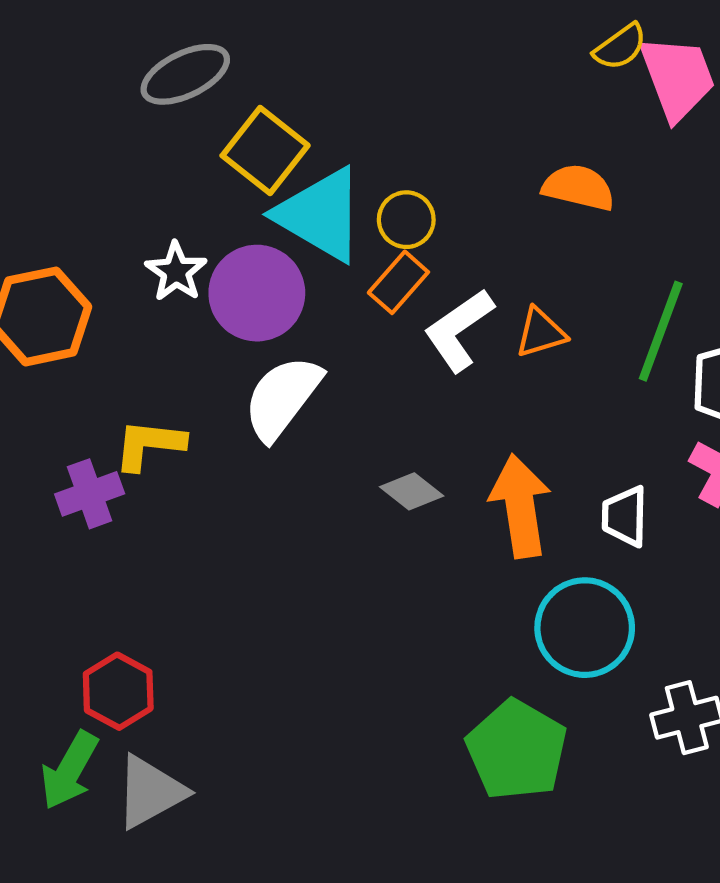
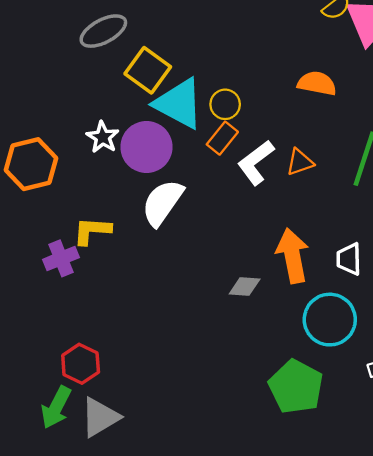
gray diamond: (412, 491) -> (245, 286), moved, turned -32

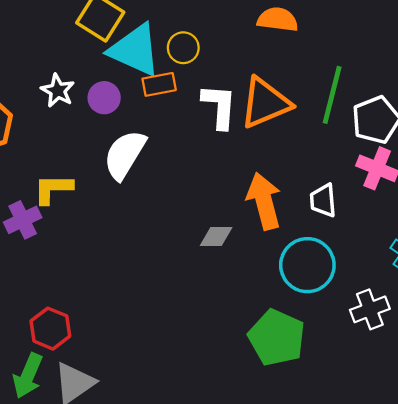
orange rectangle: (222, 138) -> (159, 84), moved, turned 44
purple circle: (146, 147) -> (104, 98), size x0.6
white L-shape: (256, 162) -> (219, 106), turned 135
orange triangle: (300, 162) -> (265, 103), size x1.8

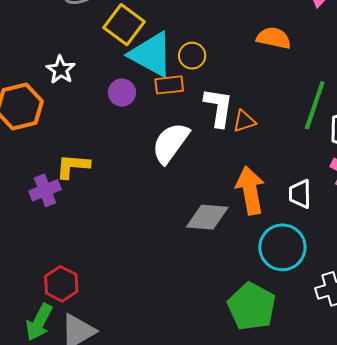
white star: (58, 91) -> (61, 70), moved
orange triangle: (265, 103) -> (244, 121), moved, size x0.5
white semicircle: (125, 155) -> (170, 143), moved
gray diamond: (216, 236) -> (207, 217), size x1.5

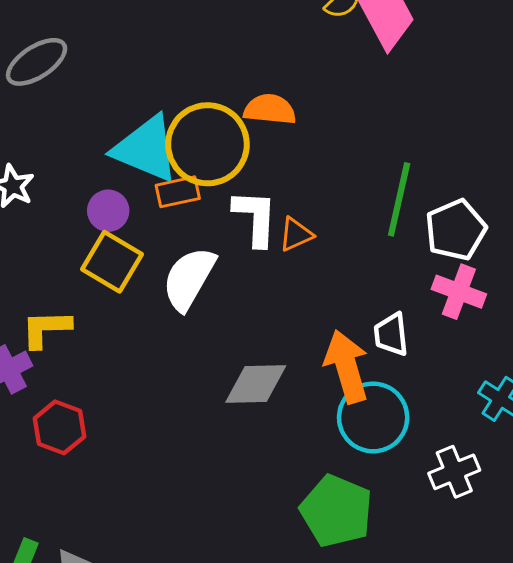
yellow square: (124, 25) -> (112, 262), moved
orange semicircle: (274, 38) -> (270, 109), moved
yellow circle: (192, 56) -> (207, 144), size x2.0
orange arrow: (250, 190) -> (347, 367), moved
red hexagon: (61, 284) -> (59, 427), moved

